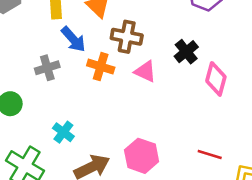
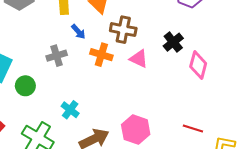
blue arrow: (73, 39) -> (78, 32), size x0.7

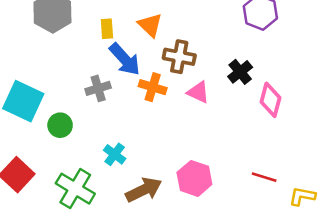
blue arrow: (78, 32) -> (125, 59), size x1.8

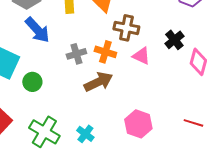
blue arrow: (125, 59) -> (37, 30), moved
gray cross: (98, 88) -> (76, 54), moved
cyan cross: (115, 154) -> (85, 134), moved
brown arrow: (144, 190) -> (98, 82), moved

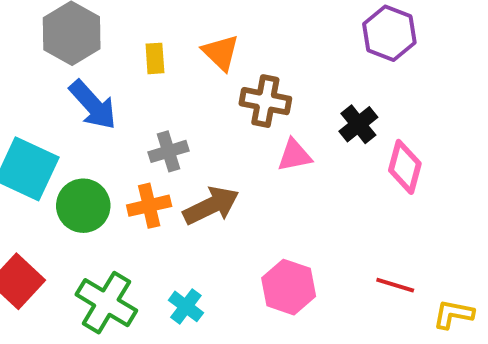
orange cross: (105, 52) -> (149, 206), moved, turned -30
pink triangle: (141, 56) -> (294, 155), turned -36
green circle: (32, 82) -> (83, 206), size x1.4

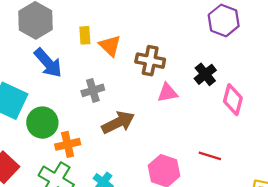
orange triangle: (221, 53) -> (110, 46), moved
orange cross: (149, 206) -> (68, 144), moved
red line: (395, 285) -> (210, 156), moved

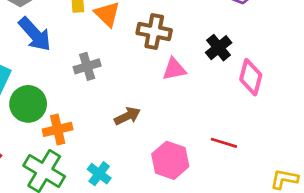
brown arrow: (118, 123) -> (127, 116), moved, size x0.7

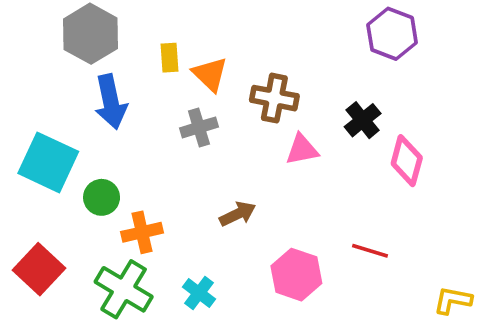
blue arrow: (35, 34) -> (111, 102), turned 30
gray cross: (87, 66) -> (199, 127), moved
green circle: (28, 104) -> (102, 197), size x0.7

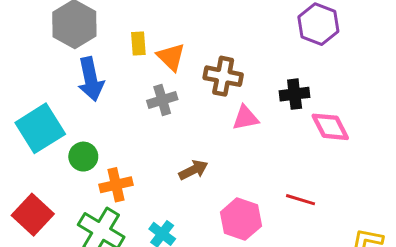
black cross: (363, 120) -> (295, 94), turned 32
pink diamond: (407, 161) -> (330, 127), turned -42
cyan square: (48, 162) -> (40, 128), turned 33

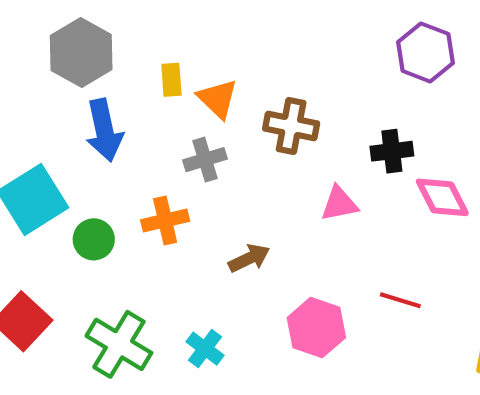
pink triangle: (245, 118) -> (339, 204), moved
orange cross: (116, 185) -> (165, 220), moved

